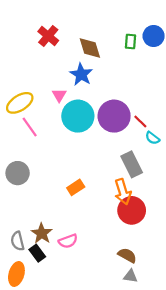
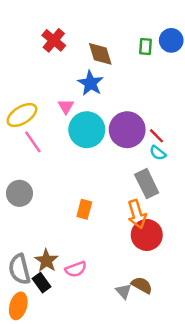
cyan semicircle: (152, 138) -> (158, 153), moved
orange rectangle: (76, 187) -> (84, 209), turned -42
gray semicircle: (18, 241) -> (19, 269), size x1.4
gray triangle: (131, 276) -> (123, 291), moved, turned 40

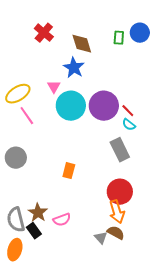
orange arrow: (137, 214) -> (117, 212), moved

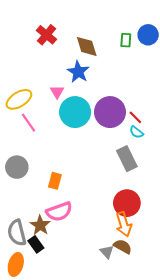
orange rectangle: (69, 171) -> (55, 181), moved
pink semicircle: (62, 220) -> (59, 212), moved, size x1.4

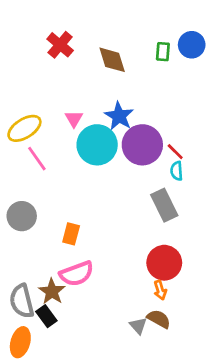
blue star: (78, 72) -> (119, 116), moved
cyan semicircle: (136, 132) -> (177, 171), turned 48
orange arrow: (124, 224) -> (160, 290), size x0.6

